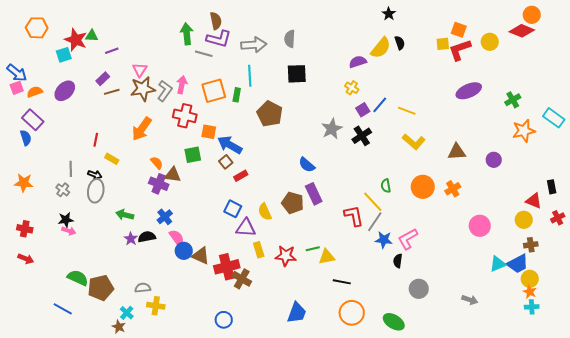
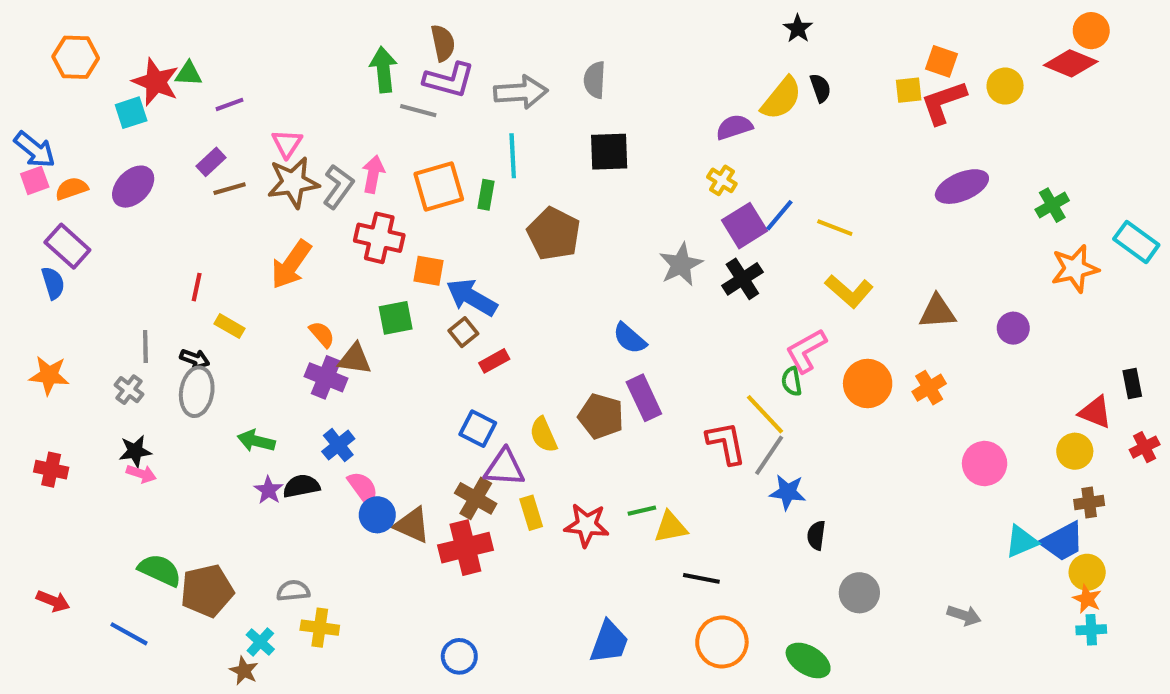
purple square: (363, 110) -> (744, 226), size x1.5
pink L-shape: (408, 239) -> (806, 351), moved
red arrow: (26, 259) -> (53, 601), moved
brown cross: (242, 279) -> (476, 498), moved

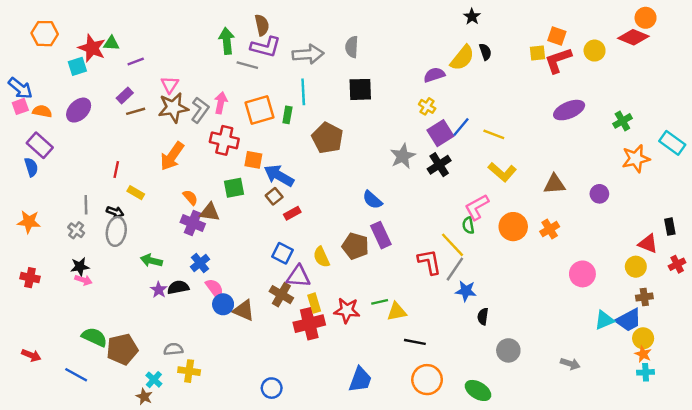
orange semicircle: (72, 189) -> (42, 111), turned 30
red cross: (465, 548) -> (309, 324), moved

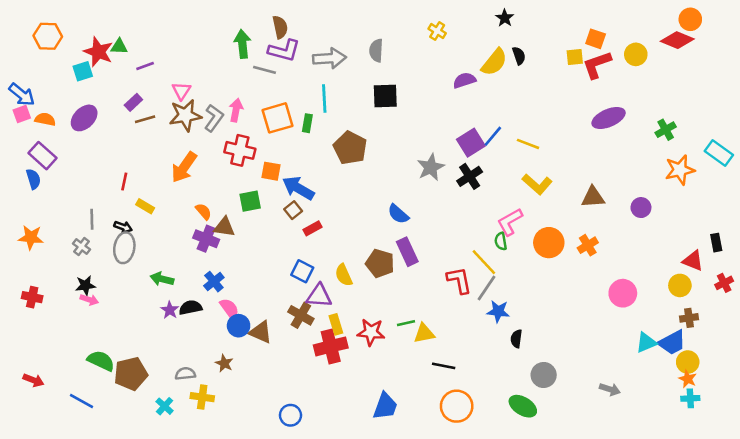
yellow cross: (427, 106) -> (437, 31), moved
green ellipse: (478, 390) -> (523, 406), moved
brown star: (144, 397) -> (224, 363), moved

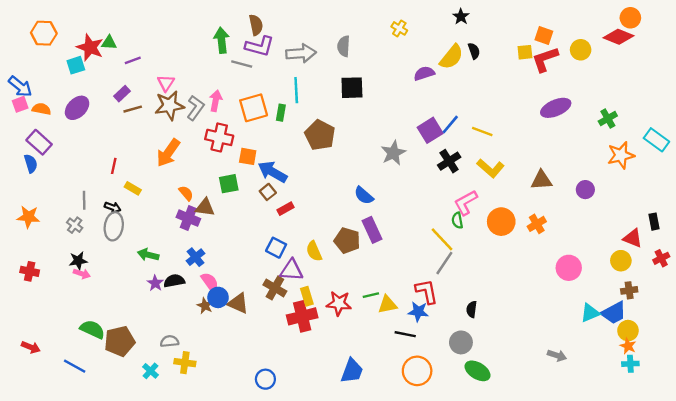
black cross: (470, 176) -> (449, 161), moved
red L-shape: (459, 280) -> (427, 291), moved
blue star: (498, 311) -> (418, 312), moved
brown star: (224, 363) -> (205, 306), moved
gray circle: (544, 375) -> (461, 342), moved

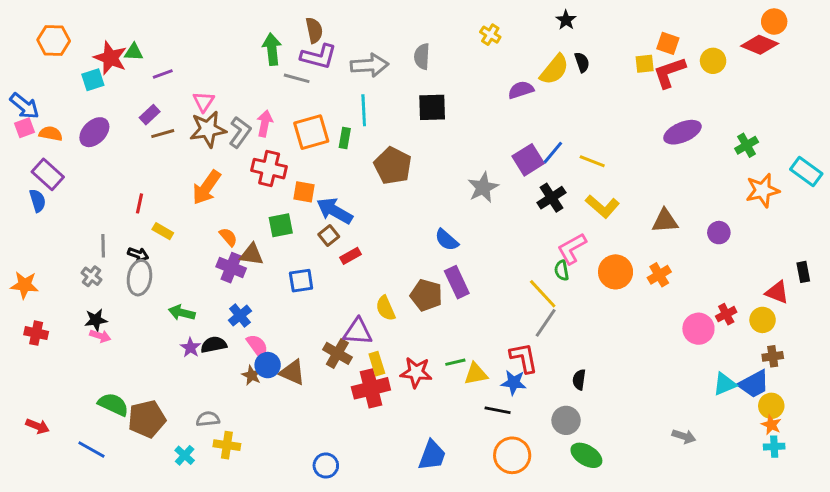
orange star: (28, 217) -> (24, 285), moved
blue square: (276, 248) -> (301, 281), moved, turned -36
red cross: (661, 258) -> (726, 314), moved

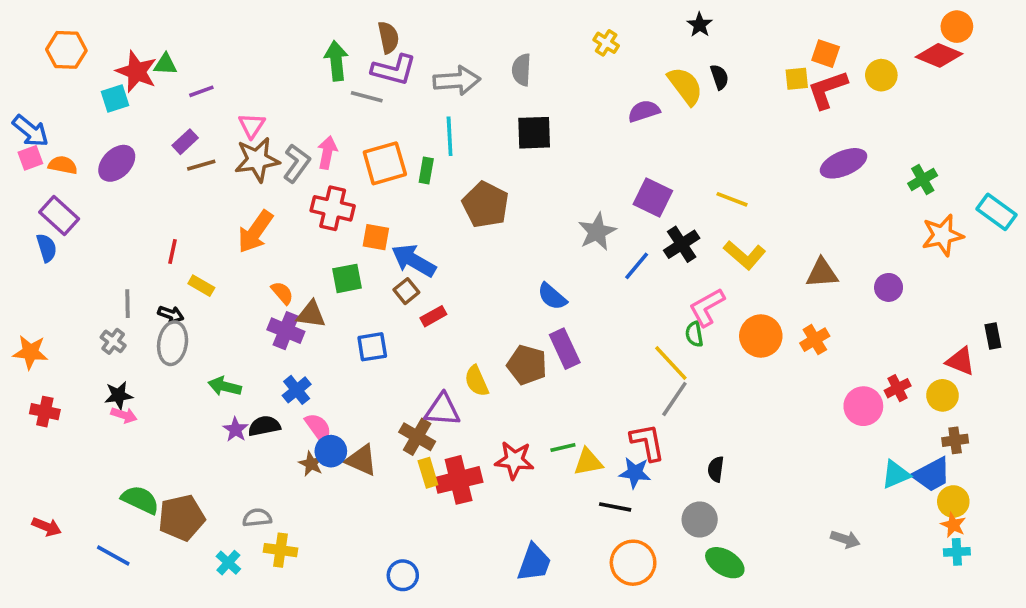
yellow semicircle: (554, 70) -> (685, 86), turned -76
blue line: (553, 153) -> (637, 266), moved
purple square: (528, 160) -> (653, 197), turned -32
yellow rectangle: (377, 364) -> (428, 473), moved

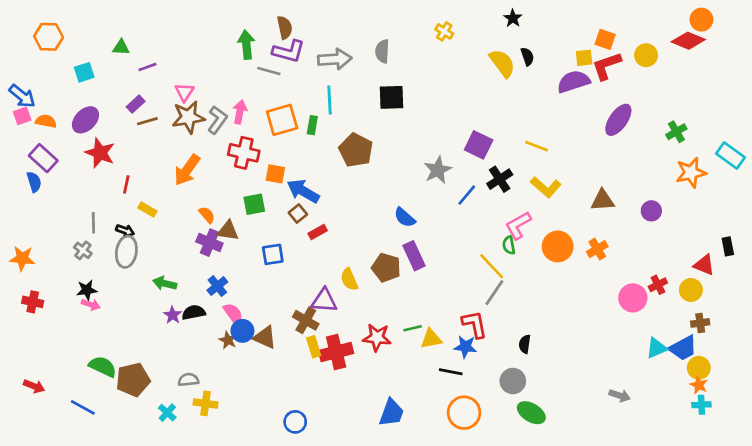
red star: (137, 72) -> (100, 153), moved
purple semicircle: (644, 111) -> (574, 82), moved, size x1.4
purple ellipse: (844, 163) -> (618, 120), turned -32

